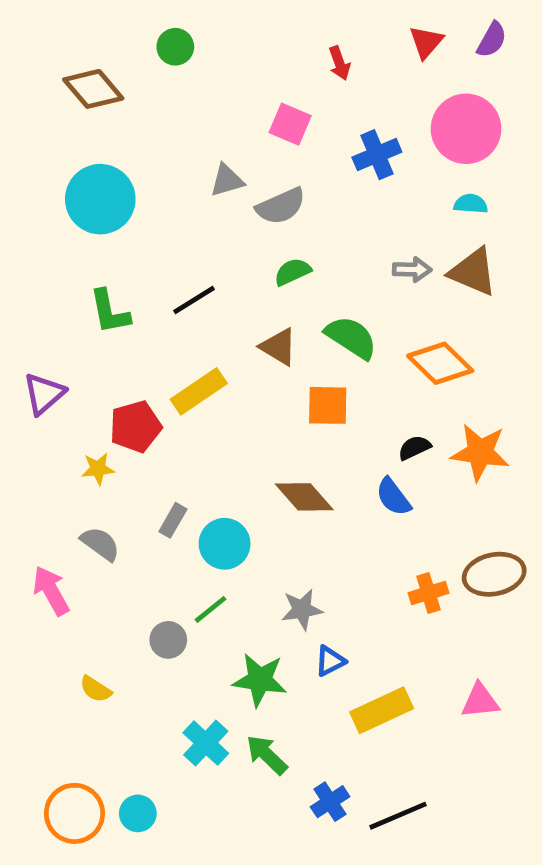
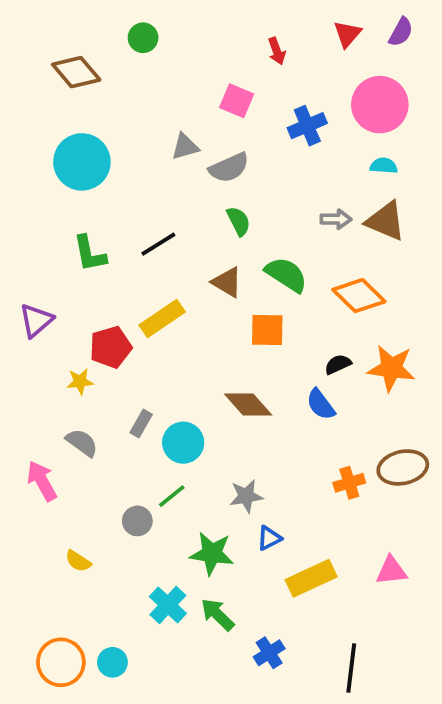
green semicircle: (293, 272) -> (239, 221), turned 88
black line: (398, 816) -> (351, 668), moved, turned -60

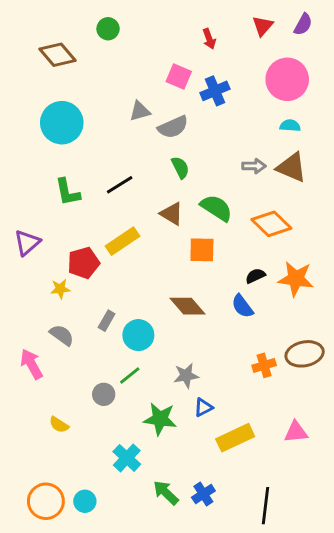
blue cross: (307, 126) -> (215, 91), moved
green arrow: (218, 615) -> (166, 493), moved

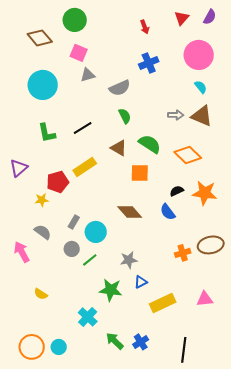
green circle: (108, 29) -> (75, 20), size x1.5
pink square: (179, 76) -> (79, 53), moved
gray triangle: (140, 111) -> (88, 75), moved
cyan semicircle: (290, 126) -> (201, 87), turned 48
gray circle: (104, 394) -> (72, 249), moved

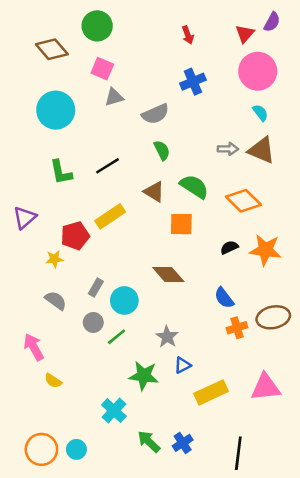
red triangle: (182, 18) -> (245, 34), moved
blue semicircle: (168, 212) -> (224, 298), moved
pink arrow: (22, 252) -> (34, 347), moved
gray star: (129, 260) -> (167, 337), turned -30
pink triangle: (205, 299) -> (265, 387), size x1.4

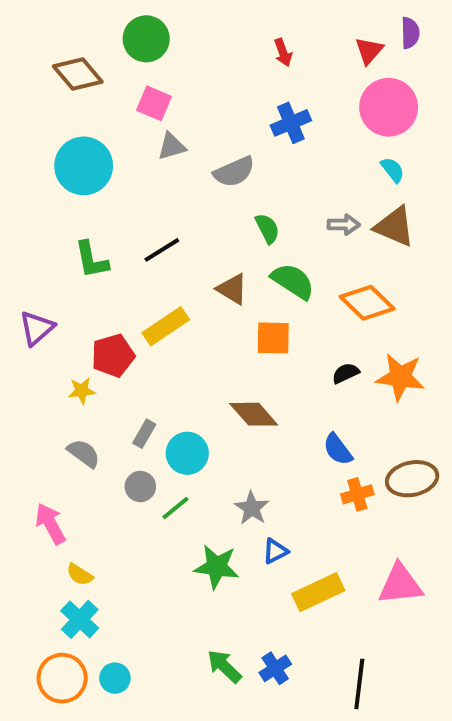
purple semicircle: (272, 22) -> (410, 33), turned -30
green semicircle: (162, 150) -> (267, 228), moved
cyan cross: (114, 411) -> (80, 619), moved

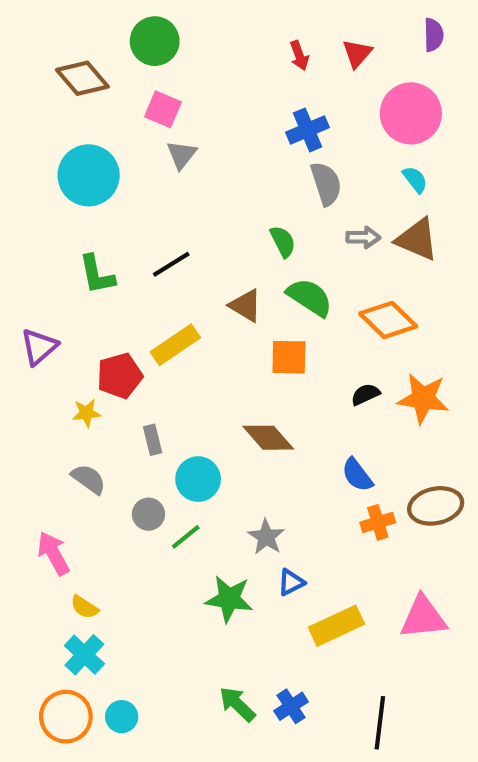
red triangle: (369, 51) -> (357, 53), moved
gray triangle: (172, 146) -> (182, 155), turned -36
gray semicircle: (234, 172) -> (326, 184), moved, turned -84
gray rectangle: (144, 434) -> (153, 440), moved, turned -44

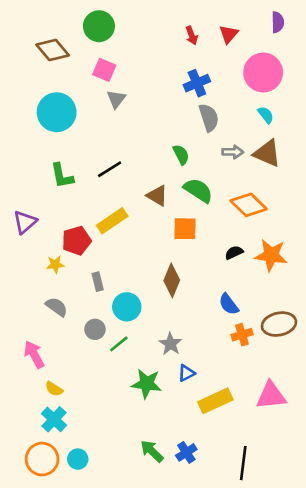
brown diamond: (268, 438) -> (172, 280), turned 64

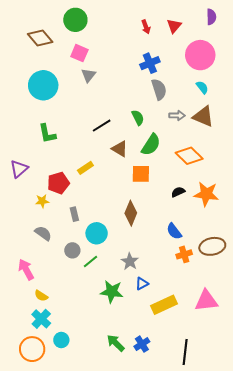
black line: (110, 169) -> (102, 126), moved
green semicircle: (198, 190) -> (151, 145), turned 90
yellow rectangle: (112, 221) -> (85, 168), size x0.7
cyan circle: (78, 459) -> (61, 340), moved

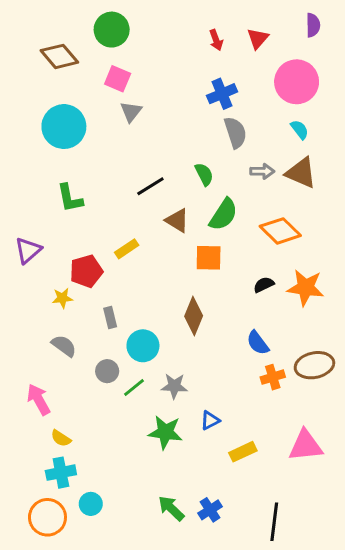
gray star: (130, 261) -> (174, 386), moved, turned -30
yellow rectangle: (164, 305) -> (243, 452), size x0.7
cyan cross: (41, 319) -> (61, 473), turned 36

